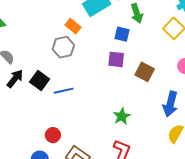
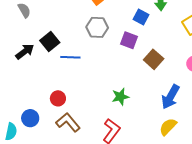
gray hexagon: (63, 47) -> (97, 27), moved
black arrow: (15, 79) -> (25, 51), moved
red circle: (53, 135) -> (58, 98), moved

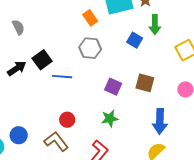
purple square: (129, 40) -> (113, 87), moved
brown square: (154, 59) -> (145, 83), turned -30
blue arrow: (170, 97) -> (160, 121), turned -30
red circle: (58, 98) -> (67, 120), moved

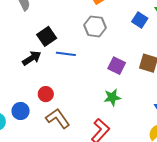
black arrow: (17, 68) -> (32, 58), moved
red circle: (67, 120) -> (46, 94), moved

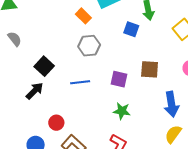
blue line: (66, 54) -> (80, 82), moved
green star: (112, 97) -> (122, 111), turned 30

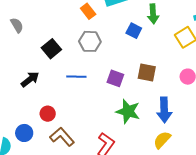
black square: (44, 66) -> (51, 49), moved
green star: (122, 111) -> (128, 111), moved, size x1.4

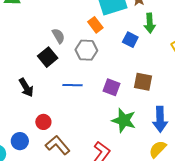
orange rectangle: (88, 11) -> (95, 25), moved
gray semicircle: (17, 25) -> (58, 36), moved
black arrow: (30, 79) -> (26, 87), turned 96

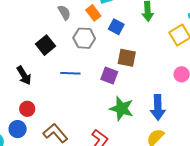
gray semicircle: (58, 36) -> (64, 13), moved
blue square: (130, 40) -> (116, 27), moved
brown square: (143, 82) -> (127, 58), moved
red circle: (43, 122) -> (27, 109), moved

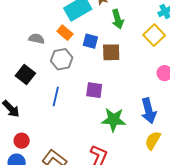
gray semicircle: (64, 13) -> (37, 39), turned -35
brown square: (127, 58) -> (111, 52), moved
blue line: (70, 73) -> (56, 96), turned -66

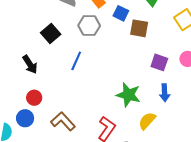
purple square: (94, 90) -> (159, 62), moved
blue arrow: (149, 111) -> (165, 93), size x0.7
yellow semicircle: (153, 140) -> (147, 121), moved

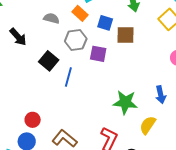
black square: (51, 34) -> (49, 61), moved
purple square: (159, 62) -> (98, 54), moved
black arrow: (30, 64) -> (18, 37), moved

